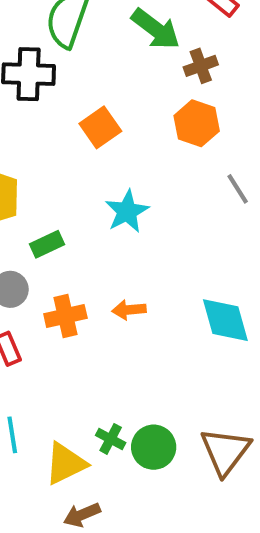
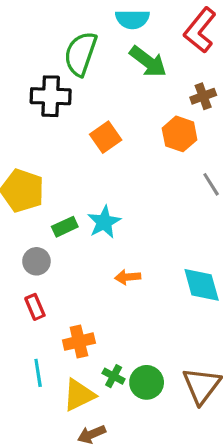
brown cross: (201, 66) -> (203, 96), moved
cyan star: (127, 211) -> (104, 222), moved
orange cross: (65, 316) -> (79, 342), moved

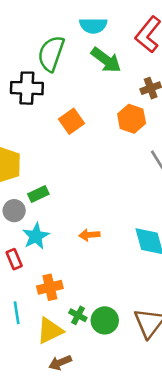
cyan star: (104, 222) -> (36, 236), moved
gray circle: (36, 261) -> (14, 211), moved

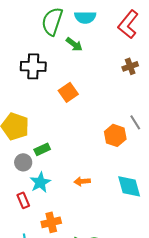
green semicircle: (51, 54) -> (52, 21), moved
green arrow: (106, 60) -> (74, 44), moved, size x0.7
orange hexagon: (132, 119) -> (115, 135), moved

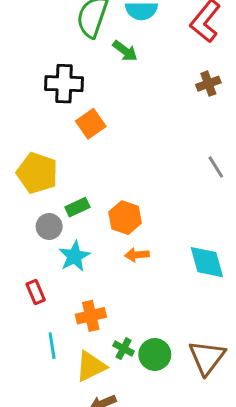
orange square: (68, 92) -> (91, 124), moved
orange hexagon: (115, 135) -> (125, 218), moved
red rectangle: (23, 200) -> (36, 292), moved

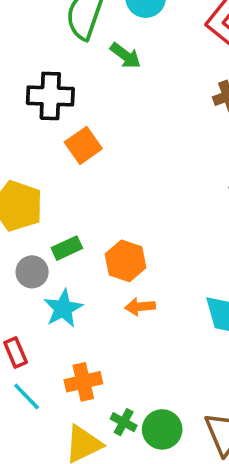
cyan line: (52, 346) -> (27, 396), moved, turned -35

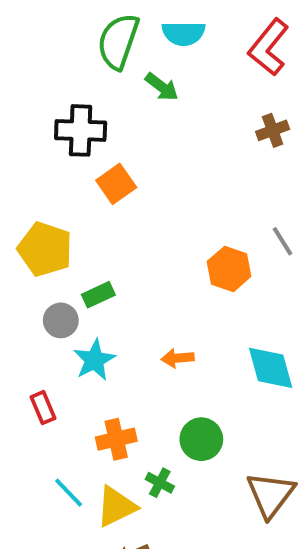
orange hexagon: (125, 261) -> (229, 269), moved
cyan line: (27, 396) -> (69, 493), moved
green circle: (162, 429) -> (201, 439), moved

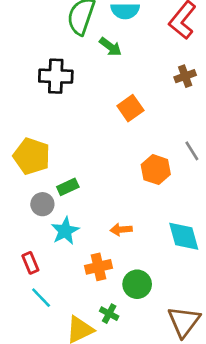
orange square: (116, 184) -> (130, 108), moved
orange cross: (116, 439) -> (98, 267), moved
cyan line: (69, 493) -> (41, 298), moved

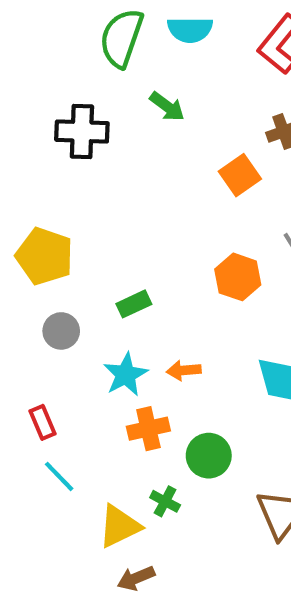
green arrow: (110, 47) -> (167, 107), moved
orange square: (130, 108) -> (240, 175), moved
green rectangle: (68, 187) -> (134, 304), moved
cyan star: (65, 231) -> (126, 375), moved

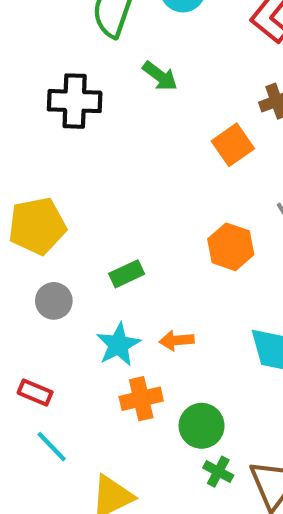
yellow pentagon: (45, 256) -> (37, 226), turned -30
red rectangle: (42, 422) -> (35, 392), turned -44
green cross: (165, 501) -> (218, 472), moved

